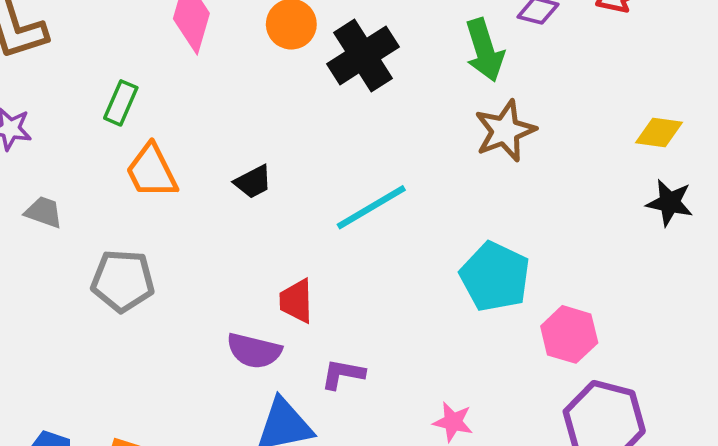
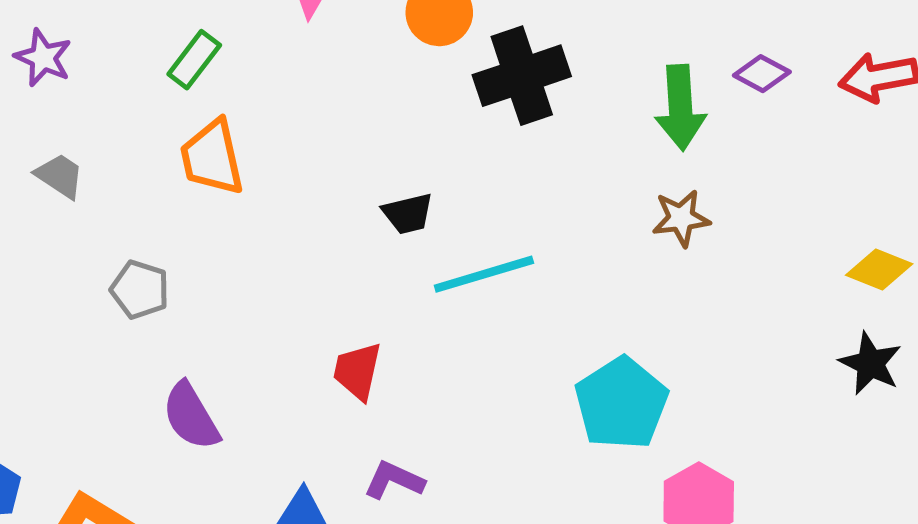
brown star: (505, 131) -> (681, 218), size x0.7
black trapezoid: (253, 182) -> (408, 214), moved
gray pentagon: (123, 281) -> (140, 290), size x0.7
purple semicircle: (254, 351) -> (191, 416), moved, turned 32

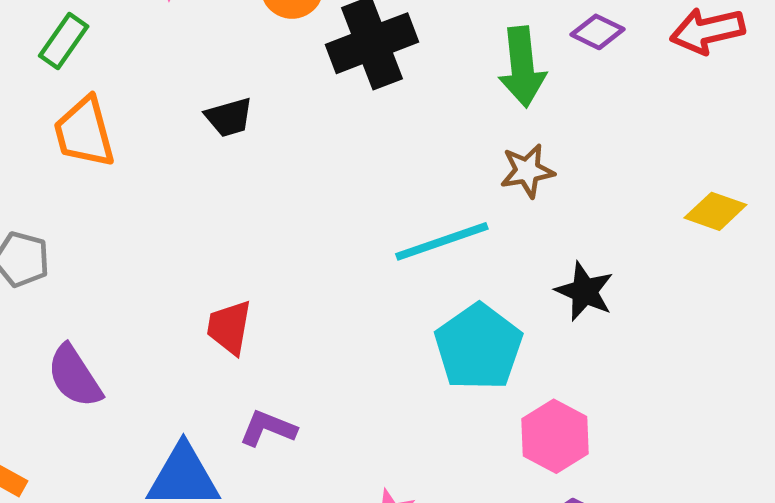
black trapezoid: (408, 214) -> (229, 117), moved
cyan line: (484, 274) -> (442, 241), moved
black star: (870, 364) -> (585, 291), moved

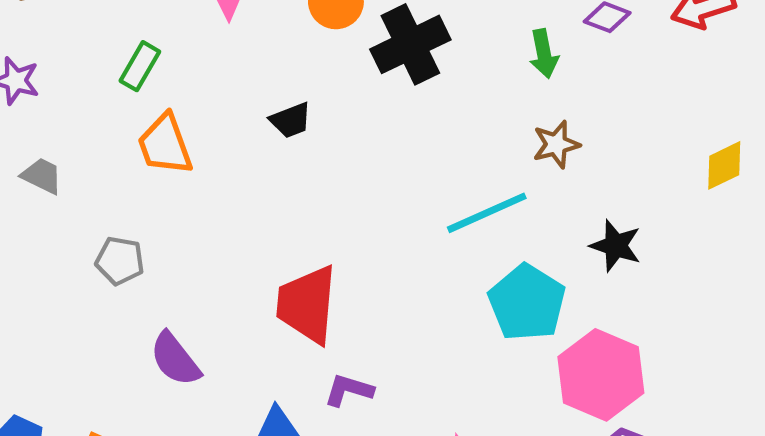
green arrow: (522, 67) -> (544, 54), size x0.7
yellow diamond: (715, 211) -> (724, 165), turned -40
red trapezoid: (229, 327) -> (307, 304), size x1.6
pink hexagon: (555, 436) -> (601, 375), size x1.4

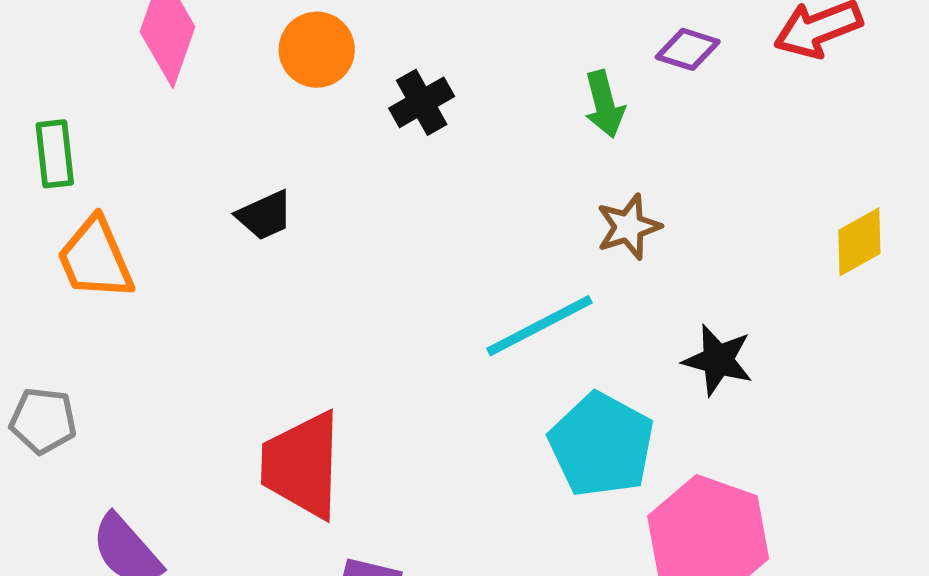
black cross: (410, 44) -> (422, 102), size x0.6
green rectangle: (140, 66) -> (55, 154), turned -33

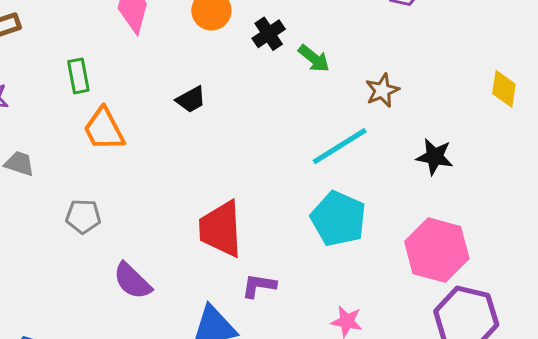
green arrow: (604, 104) -> (314, 58), moved, turned -32
yellow diamond: (859, 242) -> (504, 89), turned -48
cyan pentagon: (602, 445) -> (338, 219), moved

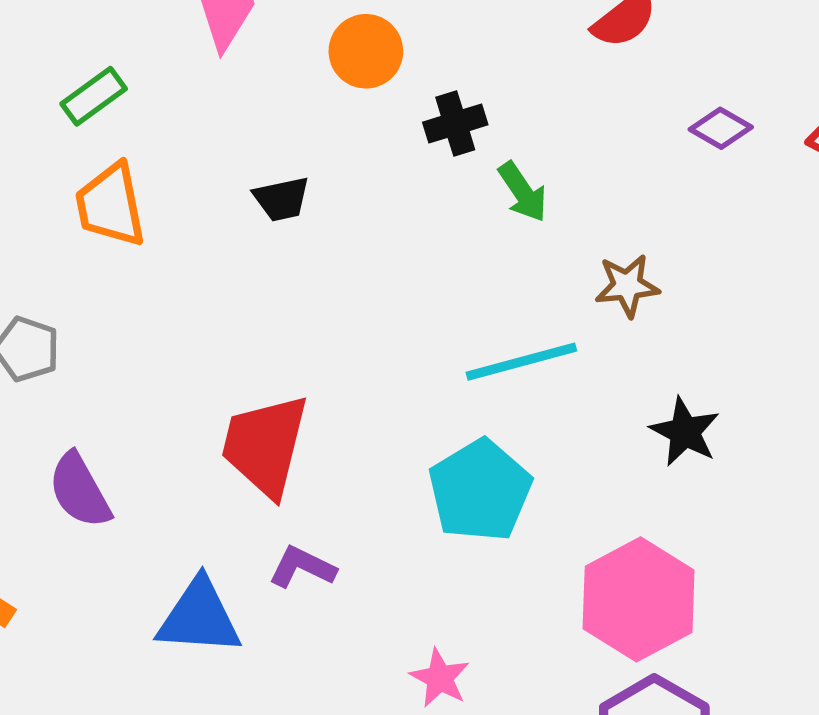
green rectangle: (78, 76) -> (94, 96), turned 48

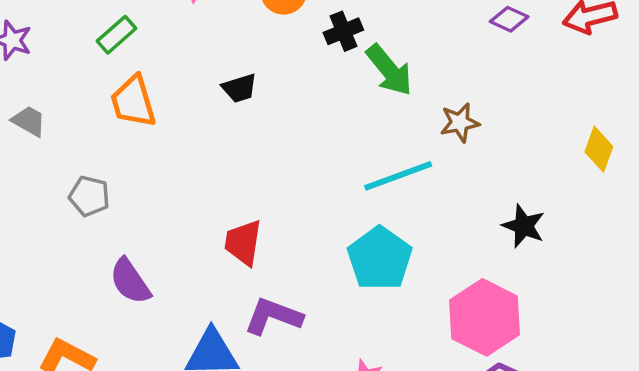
green arrow: (523, 192) -> (389, 70), size x1.4
black star: (685, 432) -> (524, 226), moved
red trapezoid: (265, 445) -> (243, 243), size x0.7
purple L-shape: (302, 567) -> (273, 316), size x1.4

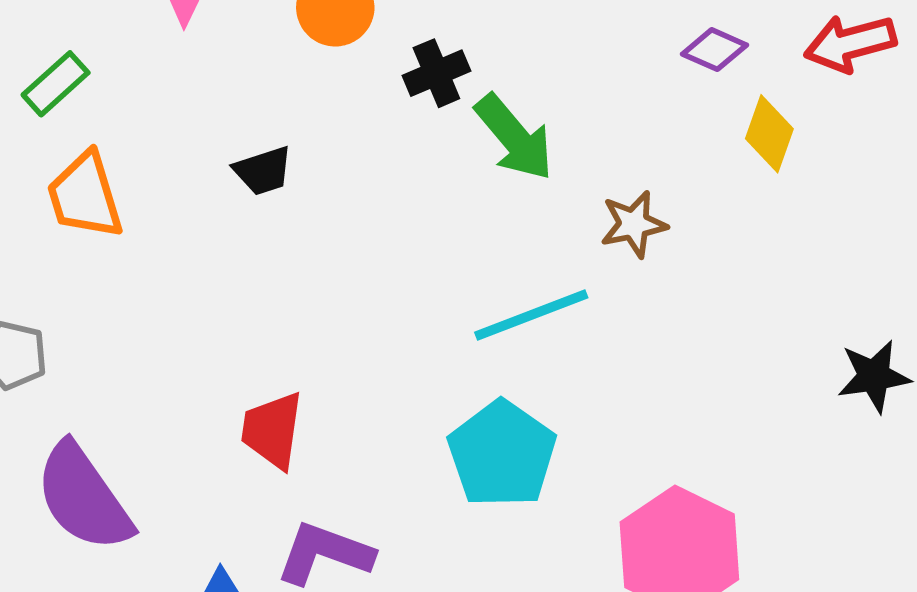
yellow diamond: (599, 149) -> (769, 134), moved
black star: (524, 226) -> (874, 376), moved, turned -30
purple semicircle: (130, 281) -> (83, 497), size x1.4

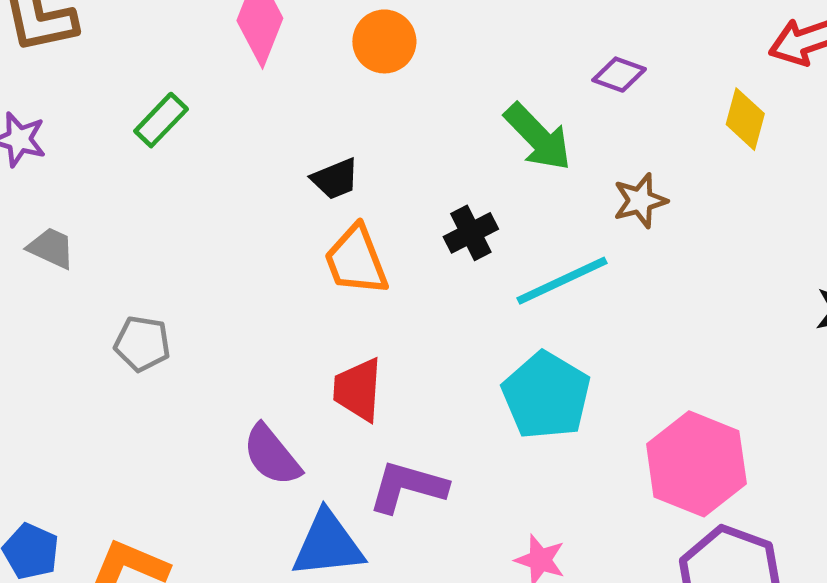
purple diamond: (714, 50) -> (619, 75), moved
black cross: (436, 73) -> (471, 233), moved
orange trapezoid: (85, 196) -> (356, 260), moved
purple semicircle: (83, 497) -> (272, 455), moved, size x0.7

